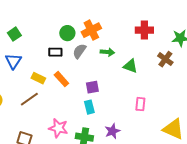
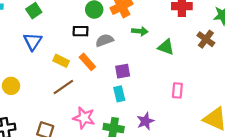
gray semicircle: (79, 51) -> (104, 40), moved, turned 35
brown line: (29, 99) -> (63, 87), moved

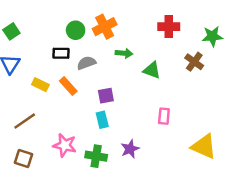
brown line: (63, 87) -> (25, 121), moved

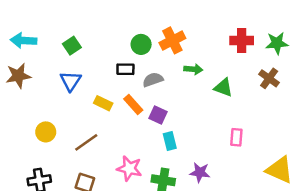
green star: (212, 36) -> (277, 43), moved
purple square: (106, 96) -> (158, 115), moved, turned 35
purple star: (130, 149) -> (200, 172), turned 30

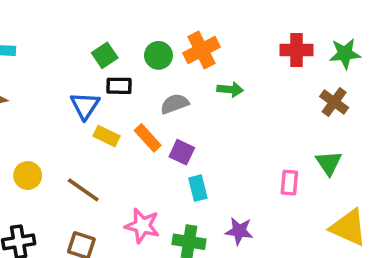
green square: (72, 46) -> (105, 55), moved
black rectangle: (125, 69) -> (119, 86), moved
blue triangle: (71, 81) -> (85, 106), moved
green triangle: (223, 88) -> (329, 163), moved, turned 36
brown line: (86, 142) -> (83, 190), turned 70

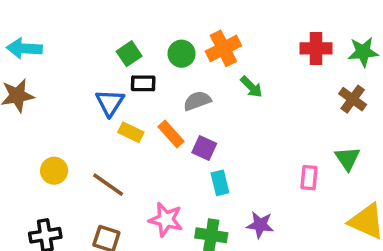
green arrow: (230, 89) -> (251, 87), turned 40

